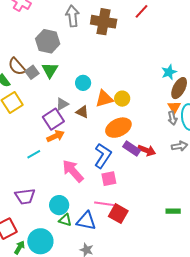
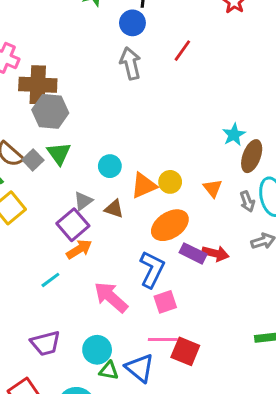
gray arrow: (72, 16) -> (130, 63), moved
brown cross: (104, 22) -> (38, 85), moved
orange triangle: (174, 107) -> (213, 188), moved
blue triangle: (86, 221) -> (140, 368), turned 35

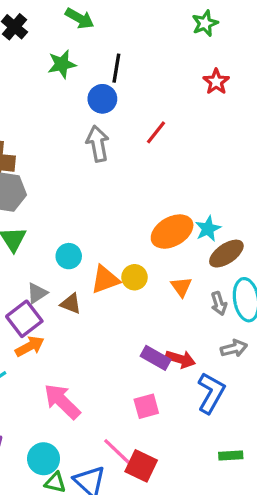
brown ellipse: (252, 156) -> (226, 254), turned 32
orange ellipse: (170, 225) -> (172, 232), moved
blue L-shape: (152, 269) -> (211, 393), moved
pink square: (165, 302) -> (146, 406), moved
pink line: (163, 339) -> (117, 451), turned 40

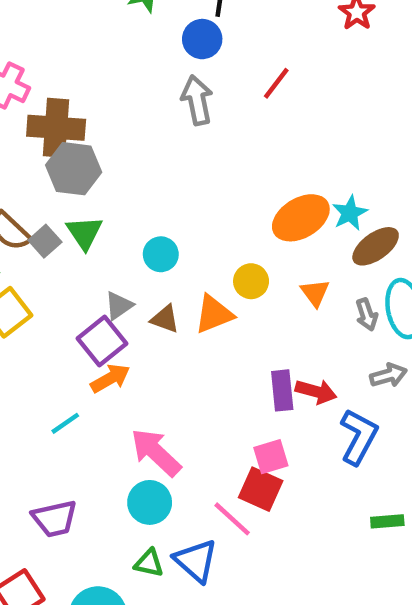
orange triangle: (105, 280) -> (214, 314), moved
purple rectangle: (156, 358) -> (282, 390), turned 56
cyan circle: (44, 459) -> (150, 502), moved
red square: (141, 466) -> (261, 489), moved

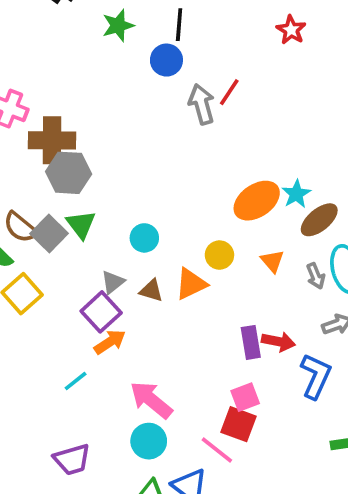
gray arrow: (197, 100) -> (202, 104), moved
gray square: (45, 241) -> (49, 234), size x1.4

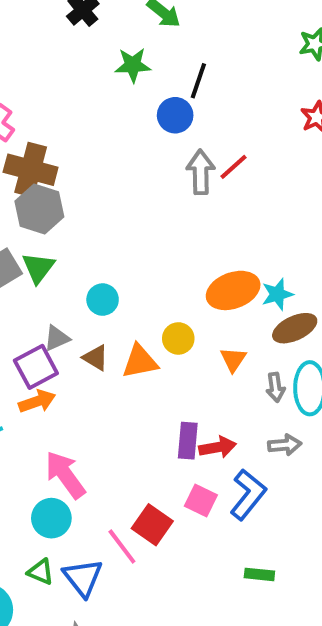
red arrow: (278, 342) -> (218, 447), turned -36
pink square: (245, 397) -> (201, 501), moved, turned 32

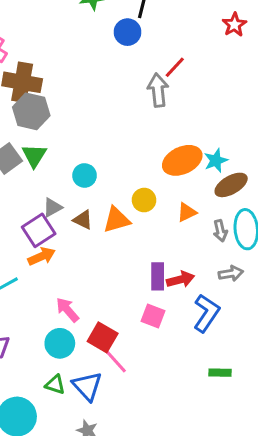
gray arrow: (201, 172) -> (158, 90), moved
orange triangle: (233, 359) -> (187, 212), turned 35
pink arrow: (65, 475) -> (67, 310), size x0.7
pink square: (201, 501) -> (153, 316), moved
red square: (152, 525) -> (103, 337), moved

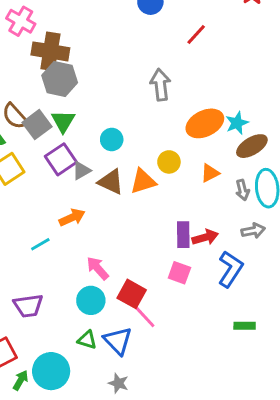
gray arrow: (158, 90) -> (160, 85), moved
brown triangle: (83, 220) -> (111, 182), size x1.4
purple square: (39, 230) -> (61, 159), moved

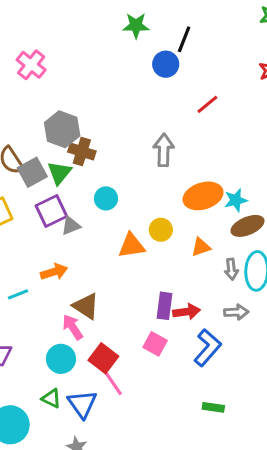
brown cross: (50, 51) -> (82, 151), moved, size x0.7
brown triangle: (111, 182) -> (86, 306), moved

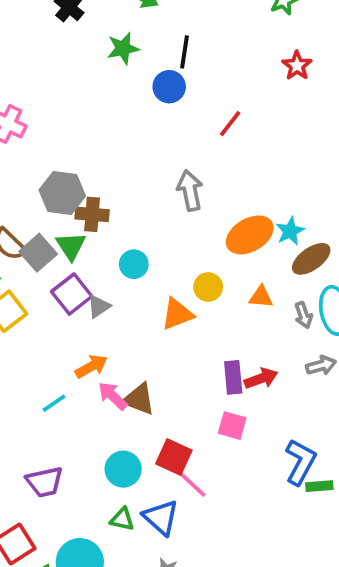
orange triangle: (201, 247) -> (261, 297), turned 36
pink arrow: (73, 327) -> (113, 396), moved
blue L-shape: (207, 348) -> (300, 462), moved

